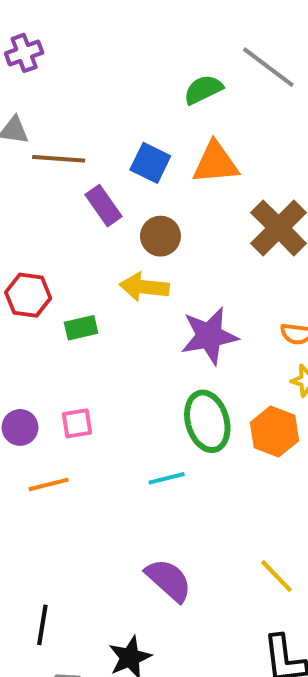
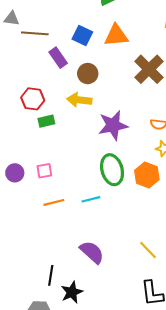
red hexagon: (28, 295) -> (33, 99), moved
orange line: (49, 484) -> (54, 202), moved
black line: (42, 625) -> (51, 275), moved

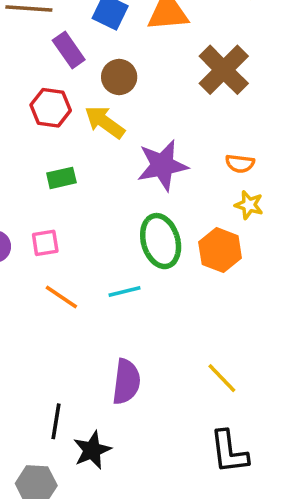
red hexagon: (33, 99) -> (51, 108), moved
yellow arrow: (79, 100) -> (105, 122), turned 30
green rectangle: (46, 121) -> (61, 178), moved
orange line: (54, 202) -> (61, 297), turned 48
purple semicircle: (92, 252) -> (126, 382), turned 55

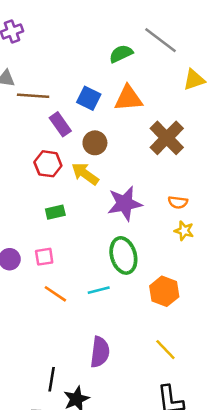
orange hexagon: (220, 250) -> (164, 291), moved

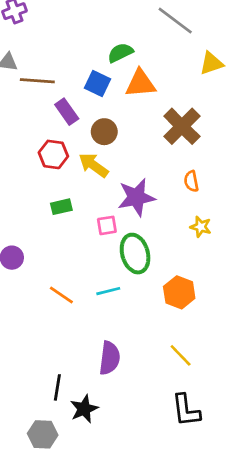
green semicircle: (121, 54) -> (120, 53), moved
orange semicircle: (178, 202) -> (191, 181), moved, turned 72
pink square: (44, 257) -> (107, 225), moved

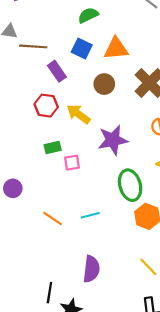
green semicircle: (120, 53) -> (88, 15), moved
brown circle: (104, 132) -> (104, 84), moved
pink square: (107, 225) -> (72, 163), moved
green ellipse: (135, 254) -> (130, 185), moved

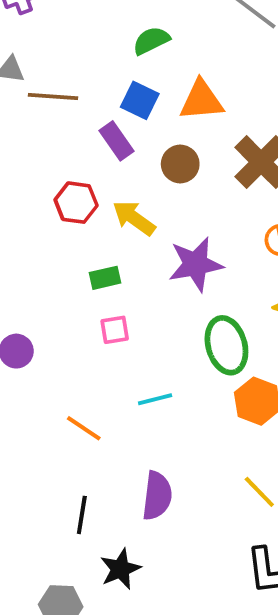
purple rectangle: (57, 71) -> (117, 141), moved
green rectangle: (53, 148) -> (105, 278), moved
pink square: (72, 163) -> (115, 330), moved
orange line: (53, 218) -> (84, 428), moved
black line: (49, 293) -> (82, 515), moved

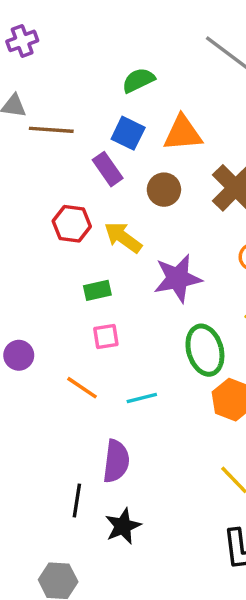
orange line: (84, 428) -> (82, 388), moved
purple semicircle: (157, 496) -> (116, 461), moved
black star: (120, 569) -> (123, 526), moved

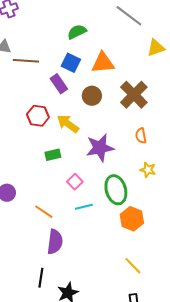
pink square: (106, 336) -> (75, 182), moved, turned -35
cyan line: (142, 398) -> (84, 207), moved
purple semicircle: (116, 461) -> (55, 242), moved

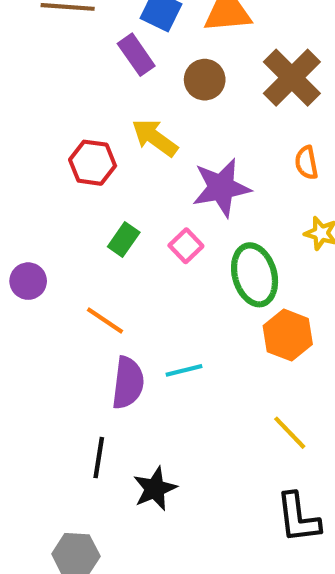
red hexagon: (38, 116) -> (93, 163), moved
green rectangle: (53, 155) -> (124, 240), moved, turned -42
pink square: (75, 182) -> (186, 246), moved
cyan line: (84, 207) -> (184, 370), moved

